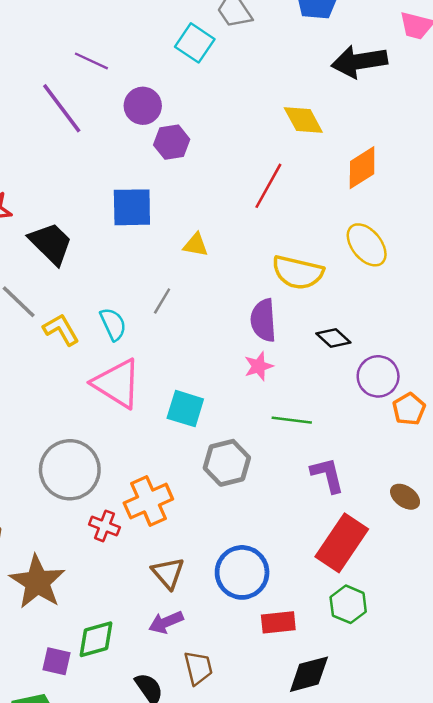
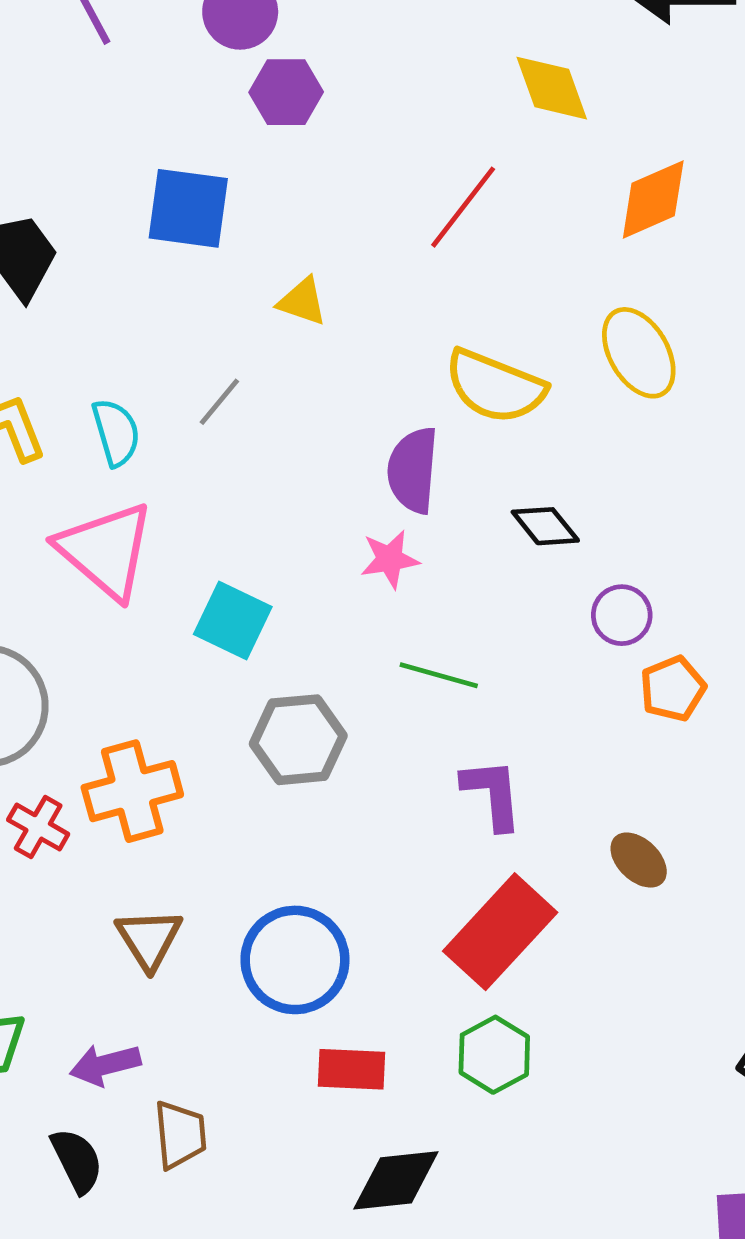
purple circle: (378, 376) -> (622, 615), size x0.7
purple arrow: (166, 622) -> (105, 1065), moved

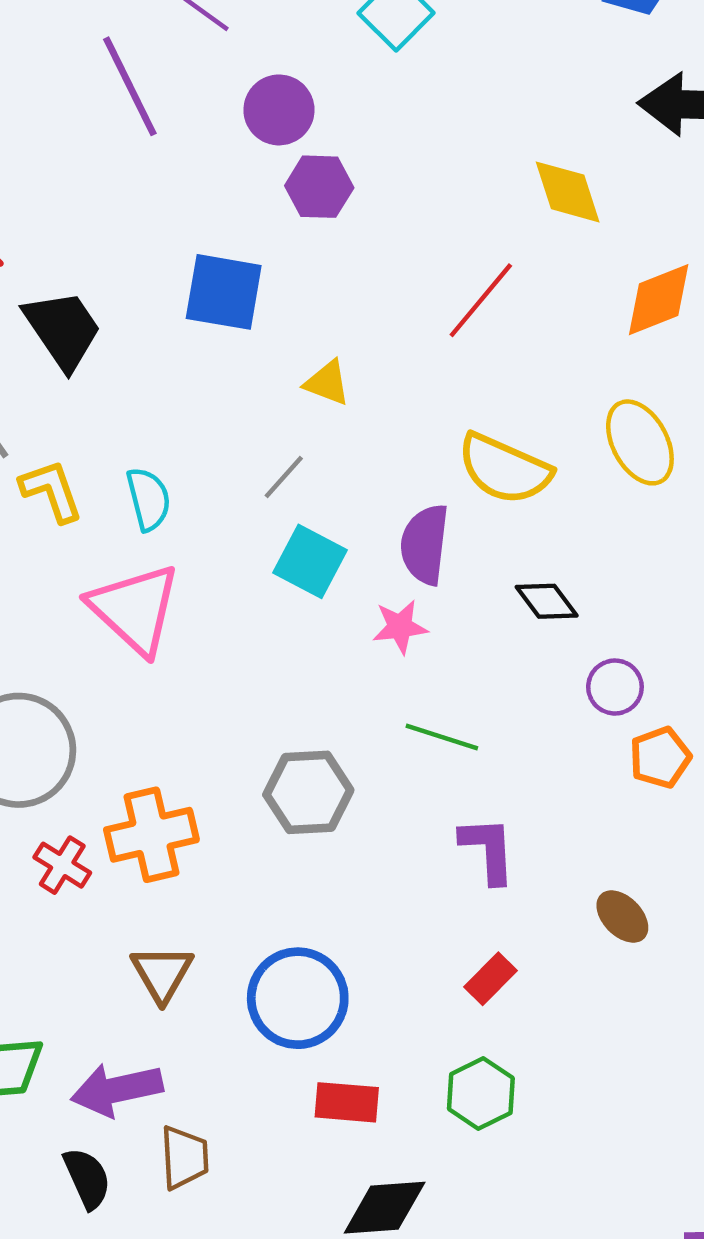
gray line: (219, 402) -> (284, 477), moved
cyan square: (233, 620) -> (310, 561), moved
red rectangle: (500, 932) -> (490, 979), size x0.5
purple arrow: (105, 1065) -> (117, 1090), size x1.4

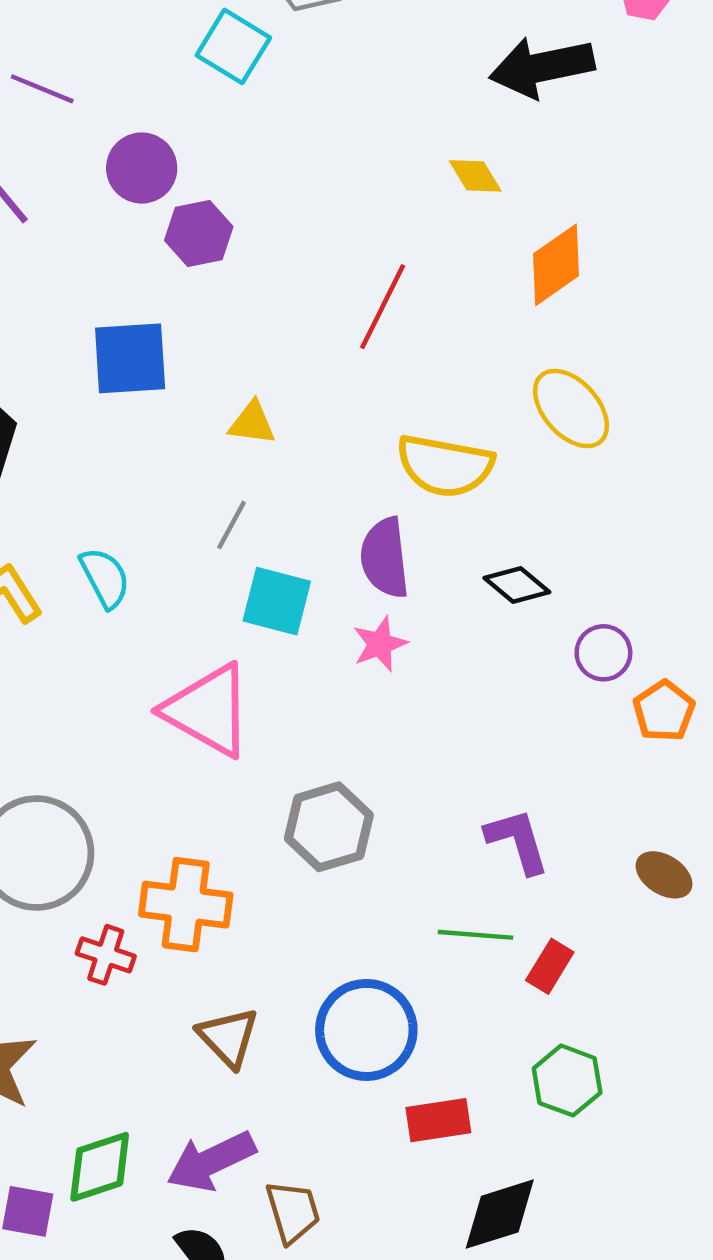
yellow diamond: (568, 192) -> (475, 176), moved, size x0.7
pink triangle: (135, 609) -> (208, 710), moved
green line: (442, 737) -> (475, 935), moved
orange cross: (151, 835) -> (186, 905), turned 34

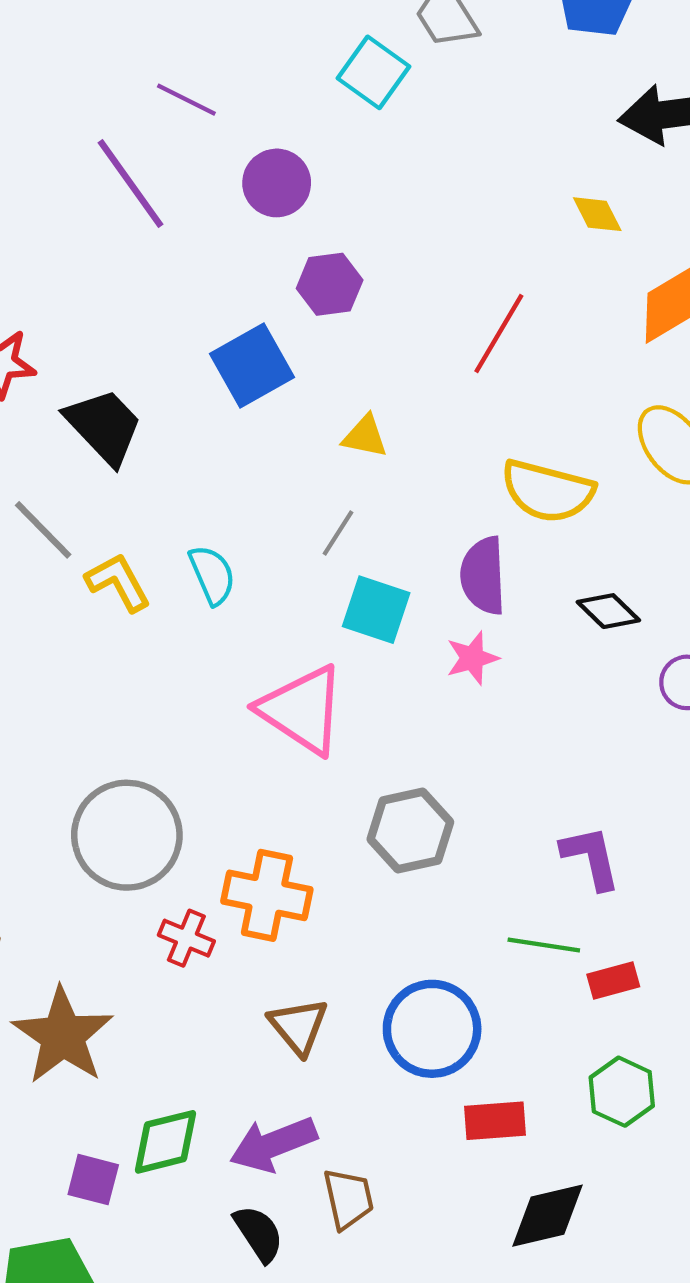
purple hexagon: (199, 233) -> (330, 284), moved
blue square: (130, 358) -> (252, 365), turned -30
red rectangle: (550, 966) -> (613, 981), turned 39

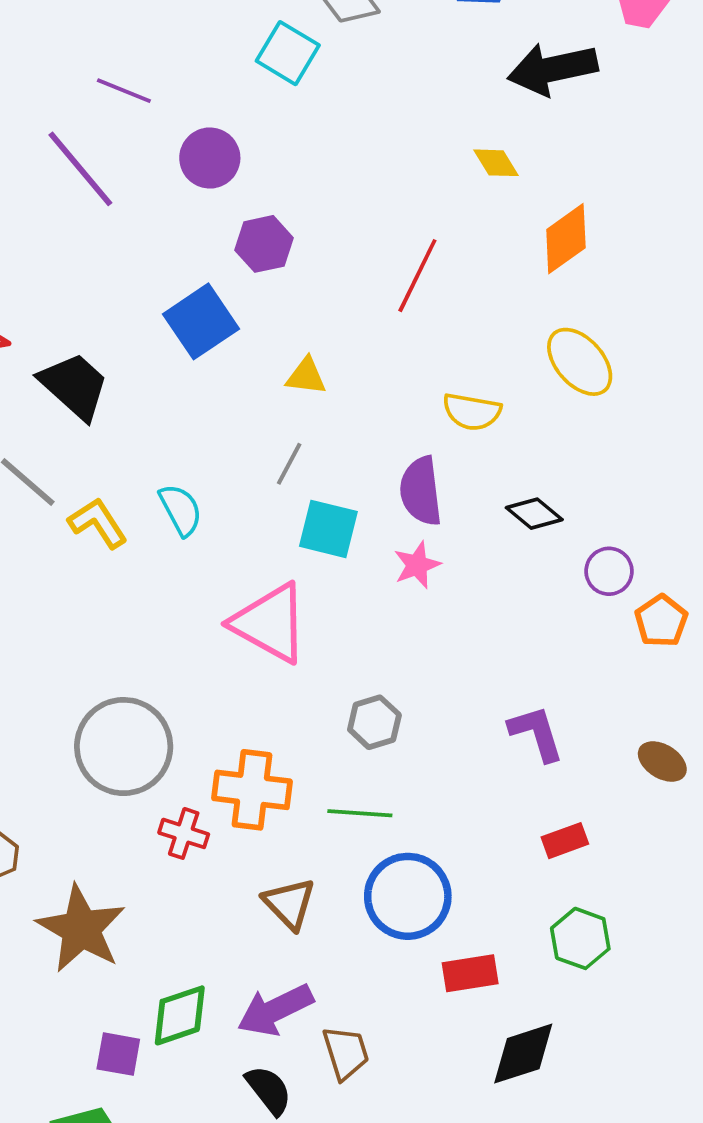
yellow semicircle: (548, 491) -> (472, 412), size x0.7
gray hexagon: (410, 831) -> (374, 722), size x0.7
green line: (544, 945) -> (360, 813), moved

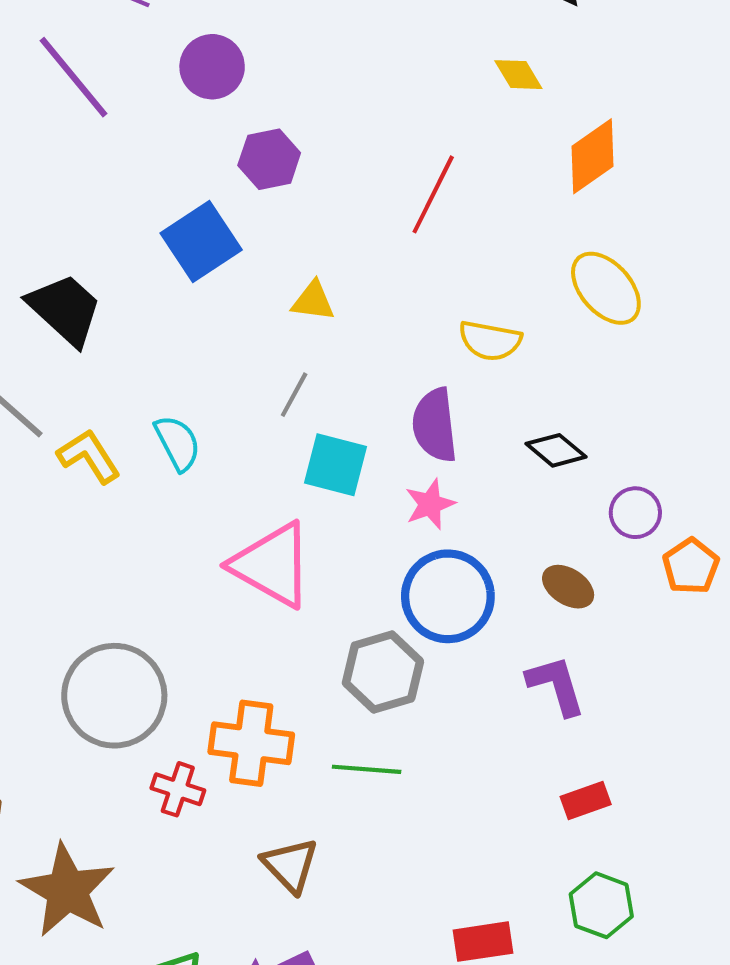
gray hexagon: (374, 722) -> (383, 672), size x1.4
brown ellipse: (662, 762) -> (568, 587), moved
blue circle: (408, 896) -> (448, 596), moved

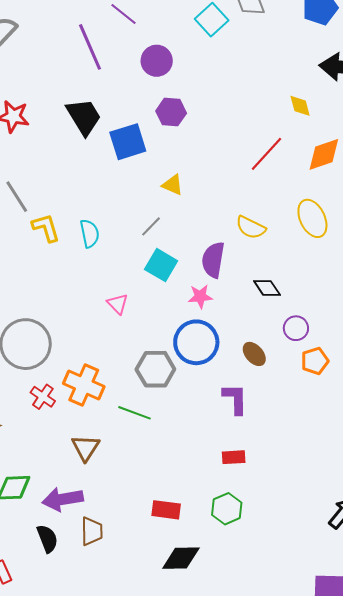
red line: (433, 194) -> (266, 154), moved
black trapezoid: (65, 309) -> (84, 117), moved
pink triangle: (272, 565) -> (118, 304), size x0.5

